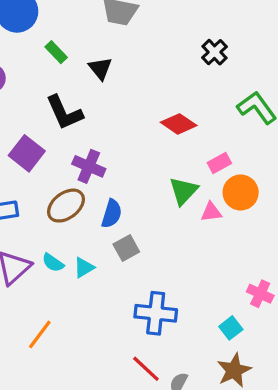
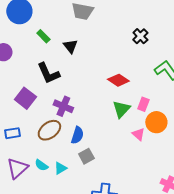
pink rectangle: (219, 163) -> (143, 104), turned -40
green triangle: (183, 191) -> (121, 109), moved
pink triangle: (211, 212) -> (138, 134), turned 48

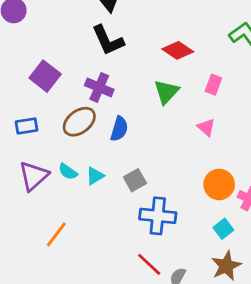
black L-shape: (48, 73) -> (108, 40), moved
green triangle: (121, 109) -> (166, 92), moved
orange circle: (156, 122) -> (219, 184), moved
gray square: (86, 156) -> (135, 180), moved

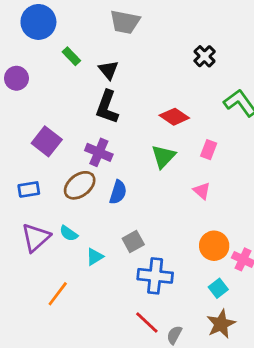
black L-shape: (108, 40) -> (107, 107), turned 44
cyan triangle: (95, 176) -> (95, 257), moved

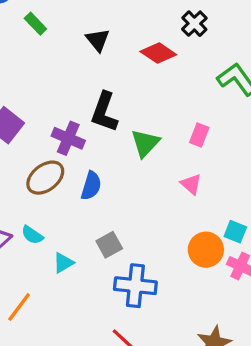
black triangle: (108, 70) -> (98, 40), moved
black L-shape: (107, 107) -> (104, 112), moved
red diamond: (174, 117) -> (158, 53), moved
cyan square: (218, 288) -> (235, 232), moved, turned -30

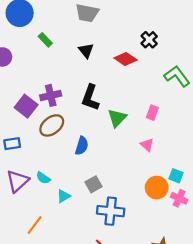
purple cross: (68, 138) -> (51, 95), moved, turned -36
brown ellipse: (45, 178) -> (52, 125), moved

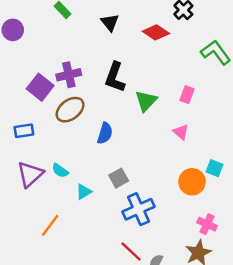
pink cross: (179, 198) -> (207, 224), moved
blue cross: (111, 211) -> (139, 209), turned -30

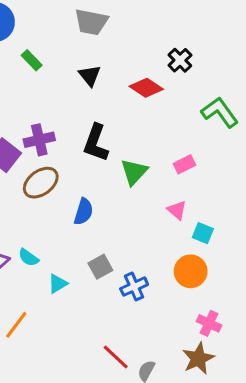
pink rectangle: (187, 95) -> (185, 164), turned 42
cyan square: (214, 168) -> (203, 233), moved
blue cross: (139, 209) -> (134, 287), moved, size x0.7

